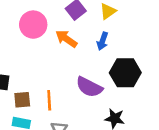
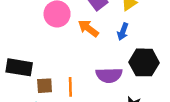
purple semicircle: (89, 87) -> (109, 75), turned -30

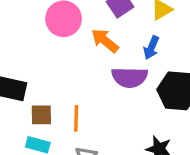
purple semicircle: (109, 75) -> (130, 77), moved

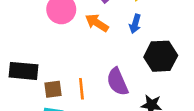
purple semicircle: (130, 77) -> (117, 82), moved, turned 72

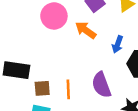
blue arrow: (135, 24) -> (117, 44), moved

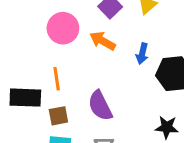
purple semicircle: (101, 85) -> (100, 106), moved
orange line: (68, 89) -> (57, 79), moved

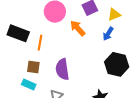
blue arrow: (142, 54) -> (108, 34), moved
black rectangle: (25, 98) -> (18, 33), moved

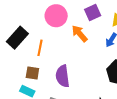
black rectangle: (18, 33) -> (17, 38), turned -70

